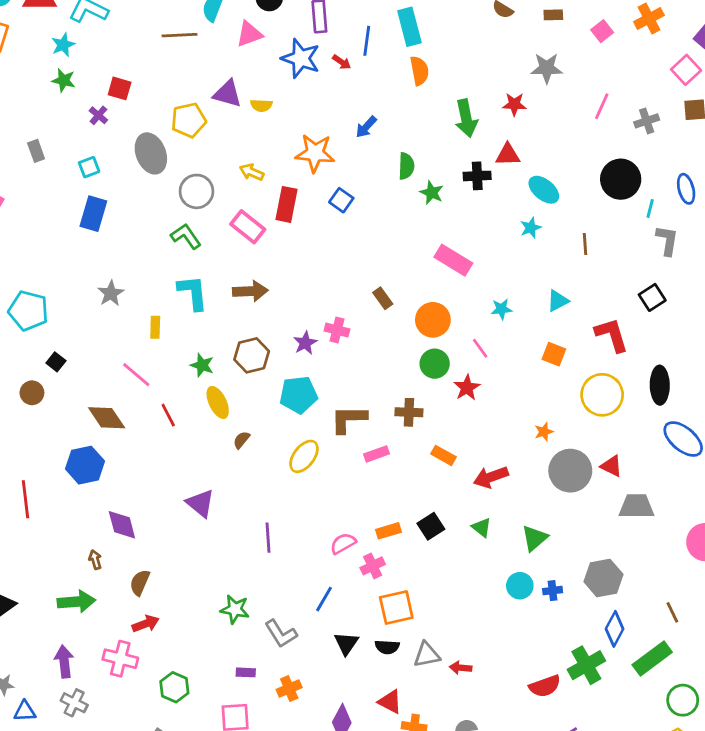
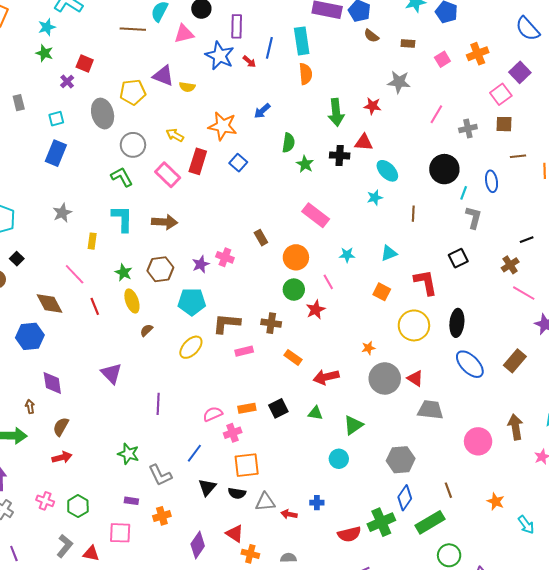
green triangle: (481, 527) -> (315, 413), turned -35
blue cross: (553, 591) -> (317, 503), moved
pink cross: (120, 659) -> (45, 501), moved, size x0.7

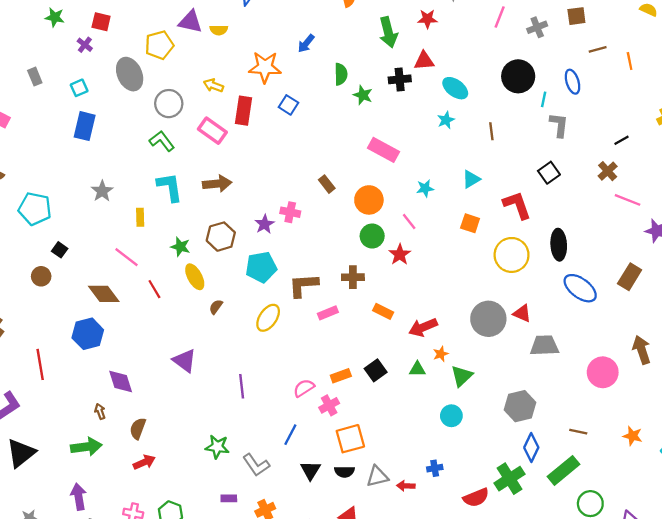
orange star: (368, 348) -> (441, 354), moved
brown line: (448, 490) -> (578, 432), turned -49

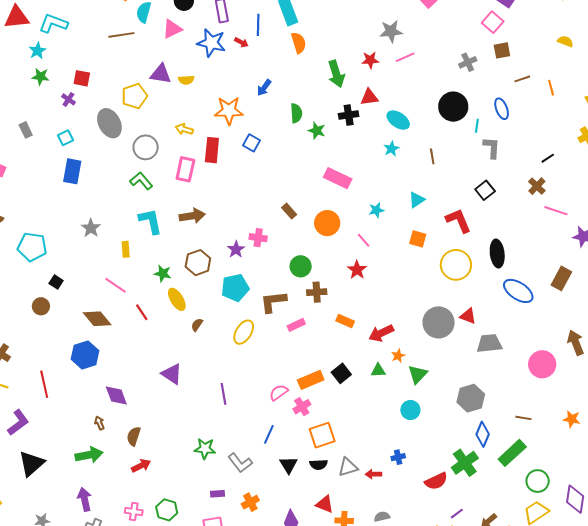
pink line: (500, 17) -> (405, 57), moved, turned 48
pink rectangle: (212, 131) -> (185, 169), turned 70
green circle: (372, 236) -> (301, 266), moved
orange rectangle: (341, 376) -> (311, 380), size x1.4

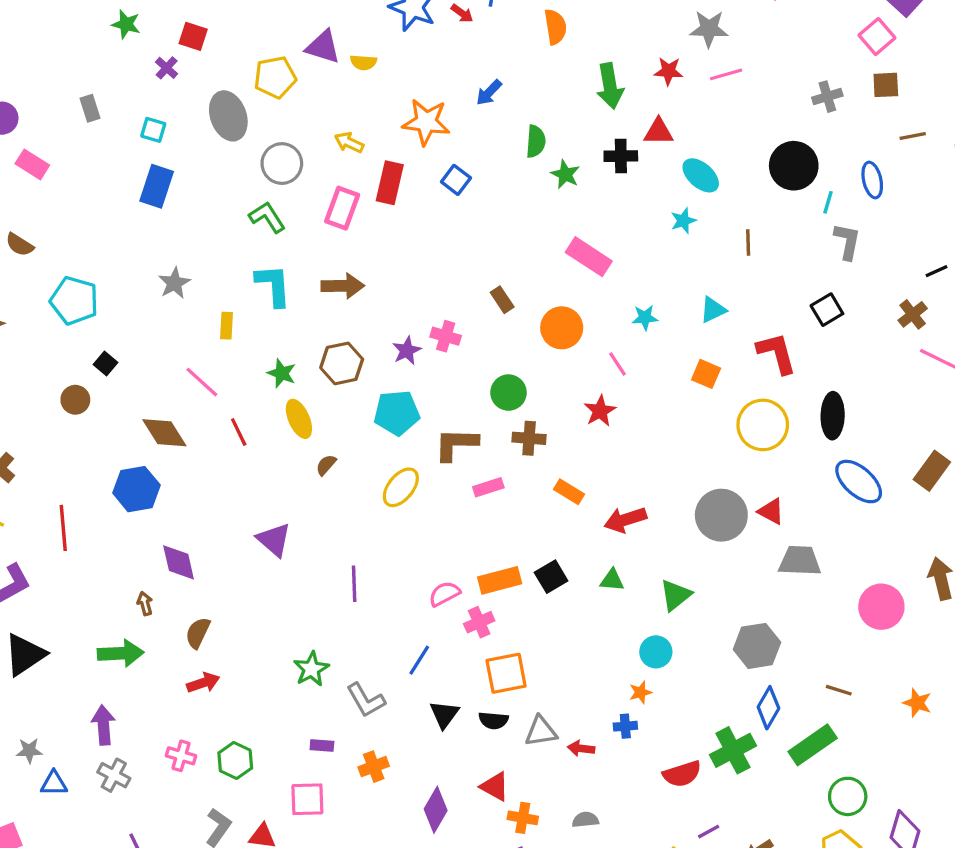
cyan square: (66, 138) -> (153, 130), turned 35
orange star: (398, 356) -> (640, 692), moved
green star: (205, 449) -> (311, 669), turned 30

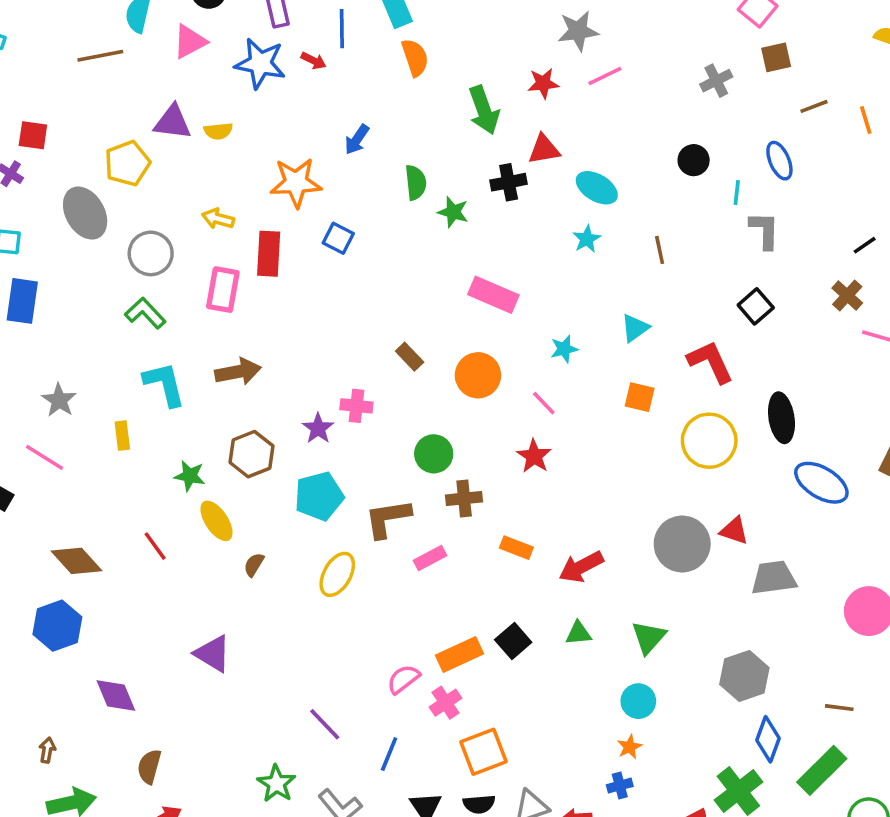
black circle: (794, 166) -> (694, 160), size x0.6
pink line: (202, 382) -> (44, 457), moved
purple line: (354, 584) -> (325, 724), moved, turned -32
brown arrow: (145, 603) -> (47, 750), moved, turned 35

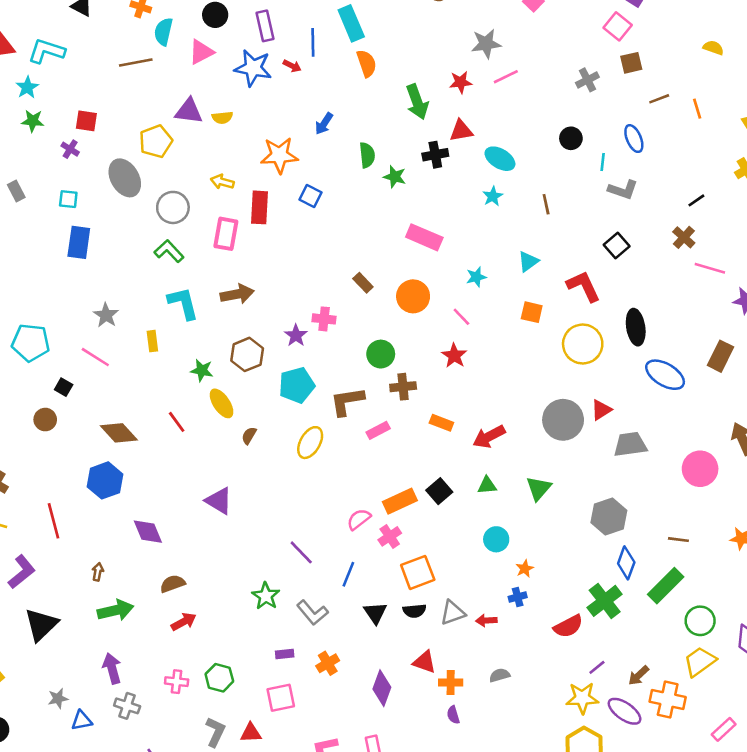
gray L-shape: (764, 230) -> (623, 190), turned 108
red triangle: (734, 531) -> (601, 410), turned -50
cyan circle: (638, 701) -> (496, 539), moved
brown semicircle: (149, 767) -> (173, 584), turned 55

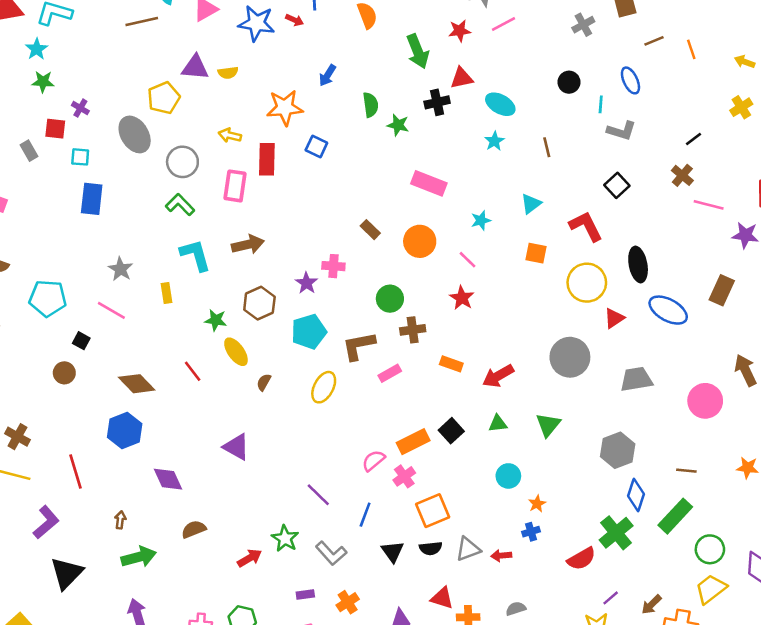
red square: (86, 121) -> (55, 129), moved
red triangle: (601, 410) -> (614, 318), moved
red arrow: (184, 622) -> (250, 558), moved

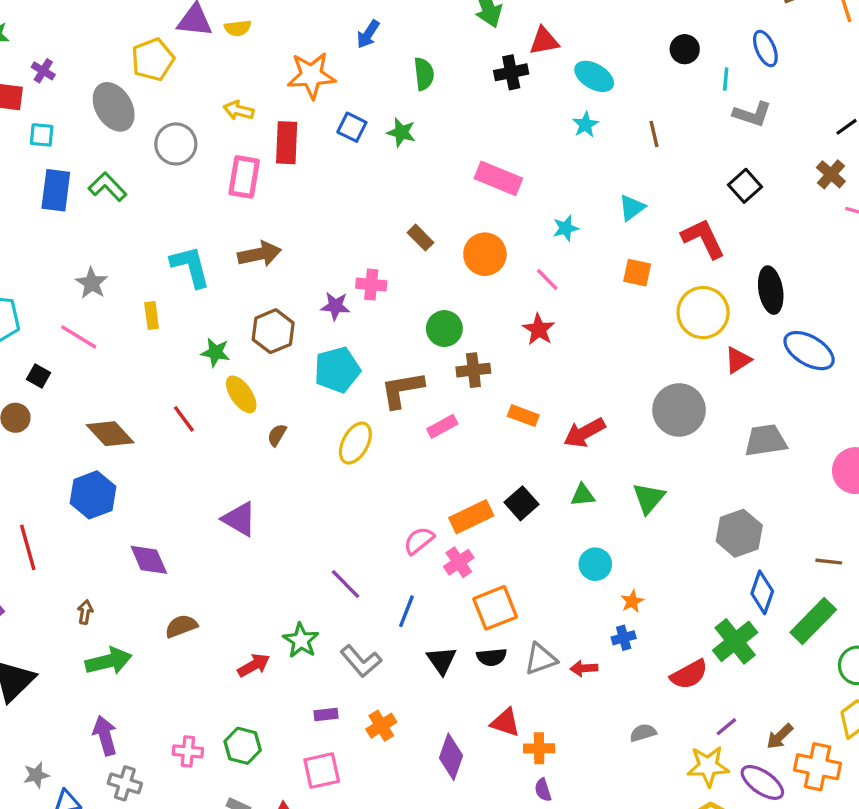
green star: (398, 125) -> (401, 132), moved
green L-shape: (180, 205) -> (107, 187), moved
purple star: (306, 283) -> (335, 306), turned -30
gray semicircle: (516, 609) -> (643, 733), moved

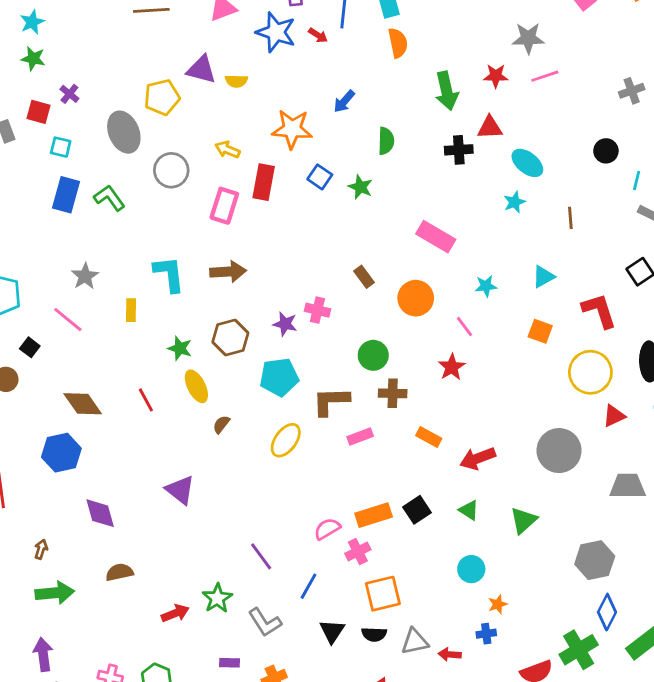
green triangle: (583, 495) -> (469, 510), turned 30

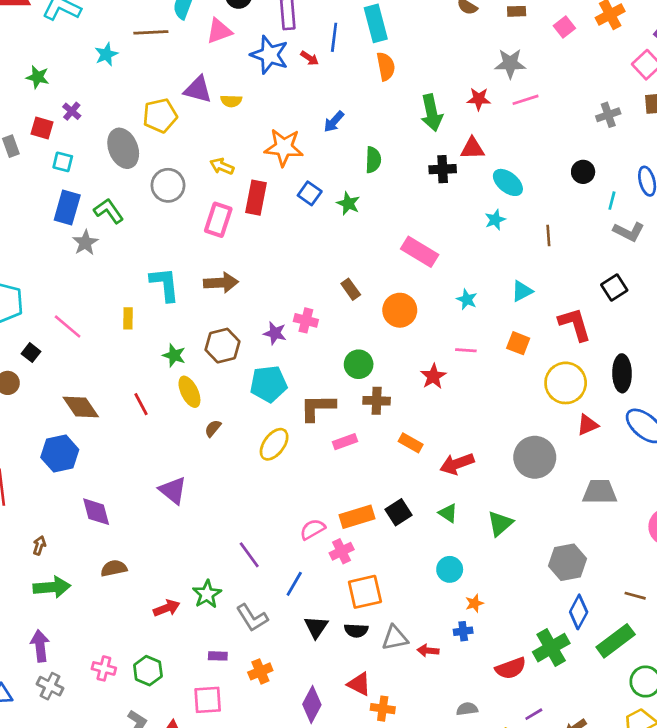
cyan star: (32, 22) -> (106, 54), moved
gray star: (85, 276) -> (85, 243), moved
cyan star: (486, 286) -> (467, 299), turned 30
pink line: (465, 327) -> (466, 350), moved, turned -50

